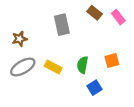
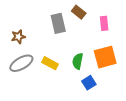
brown rectangle: (94, 13) -> (79, 12), moved
pink rectangle: (118, 17) -> (104, 23), moved, turned 32
orange square: (112, 61) -> (105, 57), size x1.6

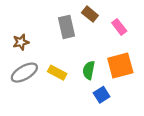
pink rectangle: (104, 23) -> (119, 27), turned -32

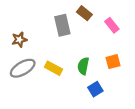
orange square: (120, 66) -> (113, 62), size x0.6

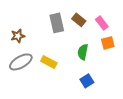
brown rectangle: (84, 13) -> (79, 20), moved
orange square: (113, 62) -> (108, 43), moved
green semicircle: (83, 66) -> (83, 52), moved

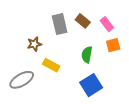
brown star: (18, 36) -> (34, 44), moved
gray ellipse: (21, 62) -> (22, 80), moved
blue square: (87, 81) -> (91, 85), size x1.5

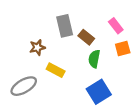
brown rectangle: (83, 21) -> (86, 37), moved

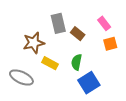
brown star: (37, 47) -> (34, 43), size x1.5
green semicircle: (94, 59) -> (77, 62), moved
gray ellipse: (24, 86) -> (21, 78), turned 55

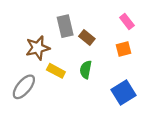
pink rectangle: (104, 23) -> (127, 22), moved
gray ellipse: (21, 78) -> (24, 87), turned -75
blue square: (89, 83) -> (124, 93), moved

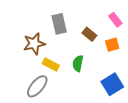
brown rectangle: (87, 38) -> (89, 34), moved
gray ellipse: (24, 87) -> (37, 86), moved

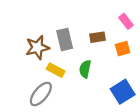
gray rectangle: (59, 24) -> (65, 39), moved
brown rectangle: (89, 34) -> (98, 37), turned -48

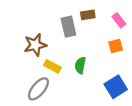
brown rectangle: (98, 37) -> (88, 15), moved
gray rectangle: (65, 39) -> (68, 27), moved

